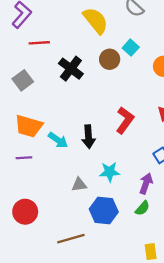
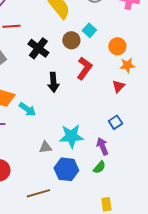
red L-shape: (125, 120) -> (84, 68), moved
black arrow: (88, 137) -> (53, 82), moved
cyan star: (110, 172) -> (71, 136), size x1.4
purple arrow: (146, 184) -> (102, 146), turned -42

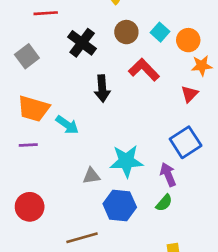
cyan square: (89, 30) -> (160, 32), moved
red L-shape: (84, 68) -> (144, 70), turned -80
blue square: (115, 122) -> (186, 142), size x1.6

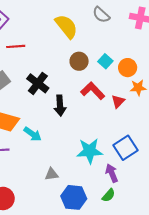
black cross: (82, 43) -> (38, 83), moved
red triangle: (190, 94) -> (118, 101), moved
cyan star: (126, 161) -> (90, 151), moved

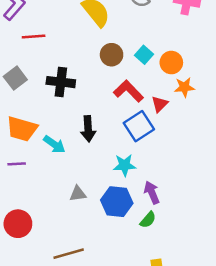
black cross: (38, 83) -> (61, 82), turned -30
black arrow: (60, 106) -> (88, 129), moved
blue square: (125, 148) -> (139, 126), moved
cyan star: (90, 151) -> (125, 165), size x0.7
blue hexagon: (74, 197) -> (117, 202), moved

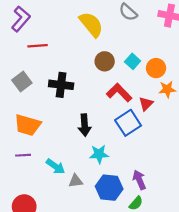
cyan arrow: (54, 144) -> (55, 166), moved
cyan star: (125, 165) -> (99, 154), moved

